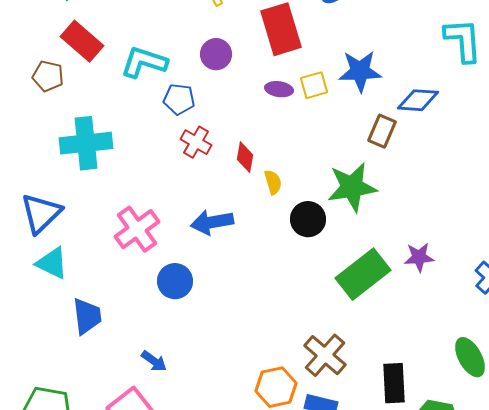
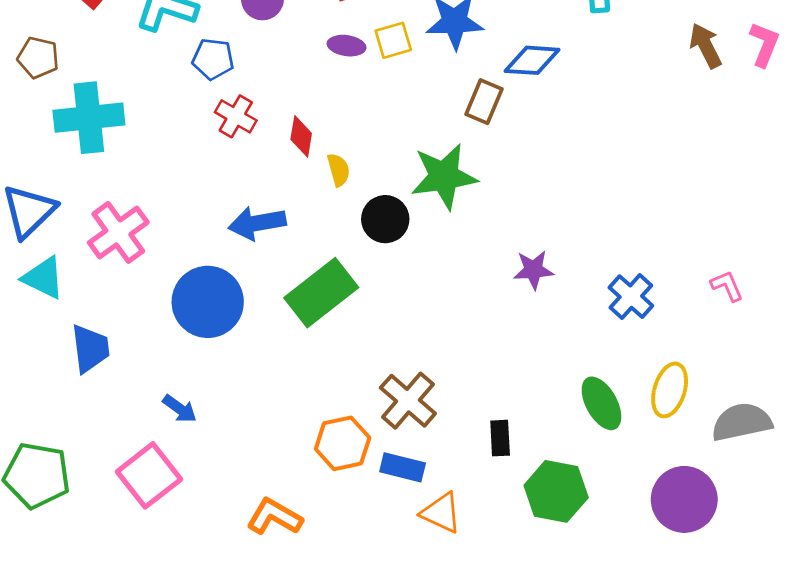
brown pentagon: (48, 76) -> (38, 58), moved
pink cross: (137, 229) -> (118, 232), moved
green rectangle: (363, 274) -> (321, 293), moved
blue circle: (175, 281) -> (208, 302), size x1.5
black rectangle: (394, 383) -> (500, 438), size x0.7

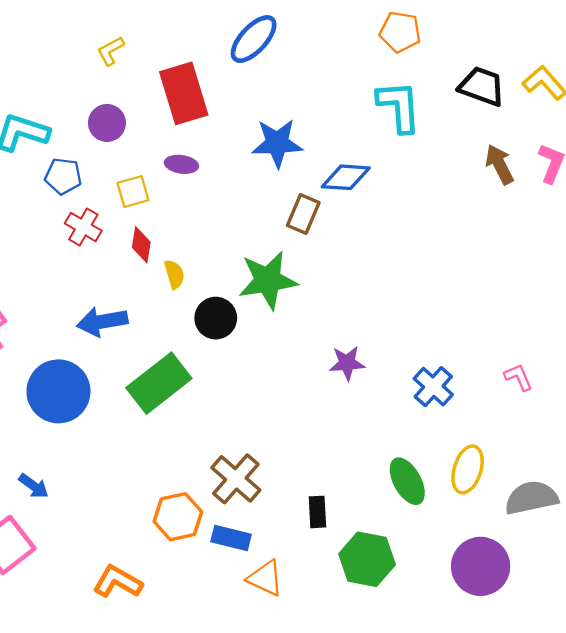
yellow square: (393, 40) -> (133, 192), moved

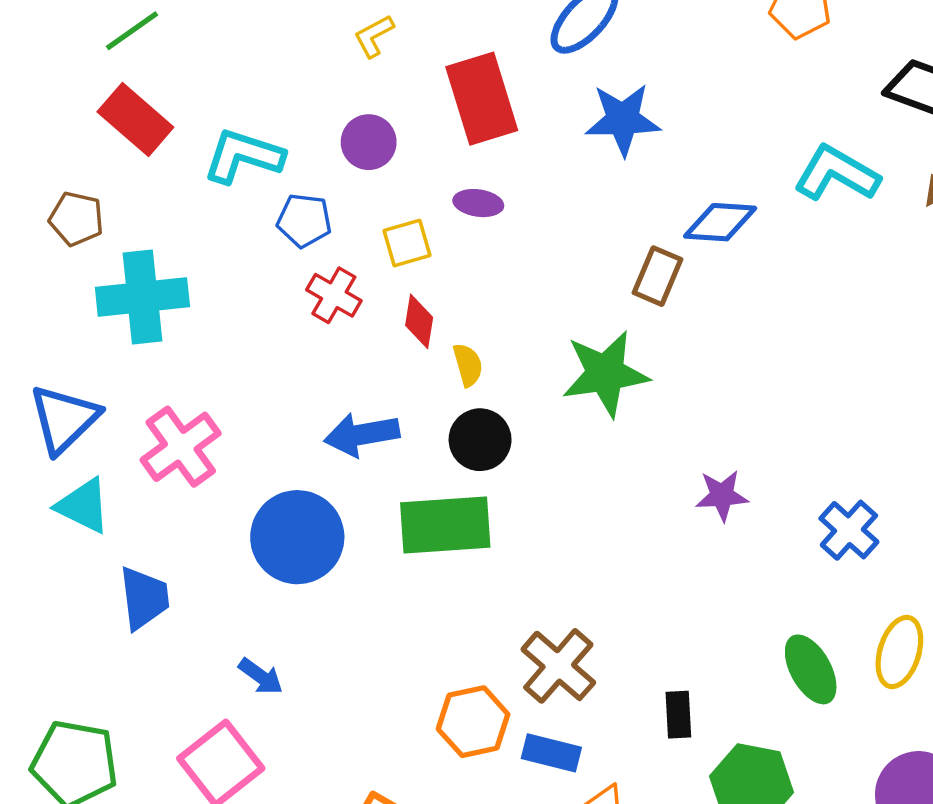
cyan L-shape: (399, 106) -> (837, 173), moved, turned -56
blue star: (277, 143) -> (623, 119), moved
black circle: (216, 318) -> (480, 440), moved
green rectangle: (159, 383) -> (445, 525), turned 34

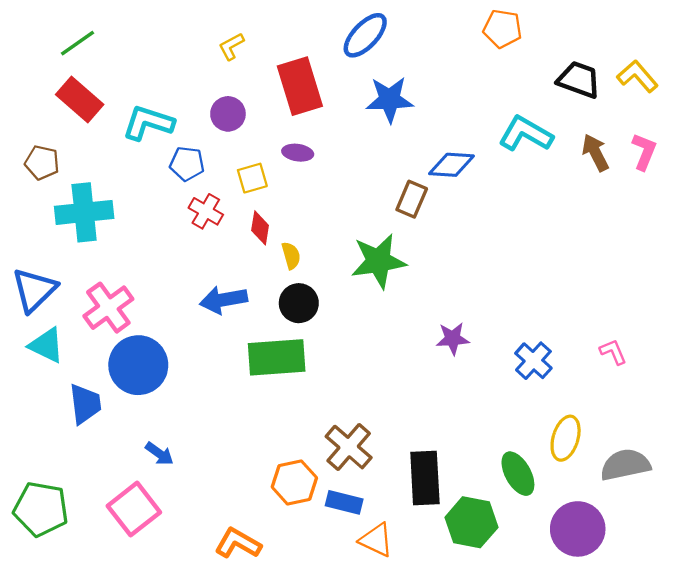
blue circle: (297, 537) -> (138, 365), moved
green ellipse: (811, 669) -> (518, 474), moved
black rectangle: (678, 715) -> (425, 478), size x1.8

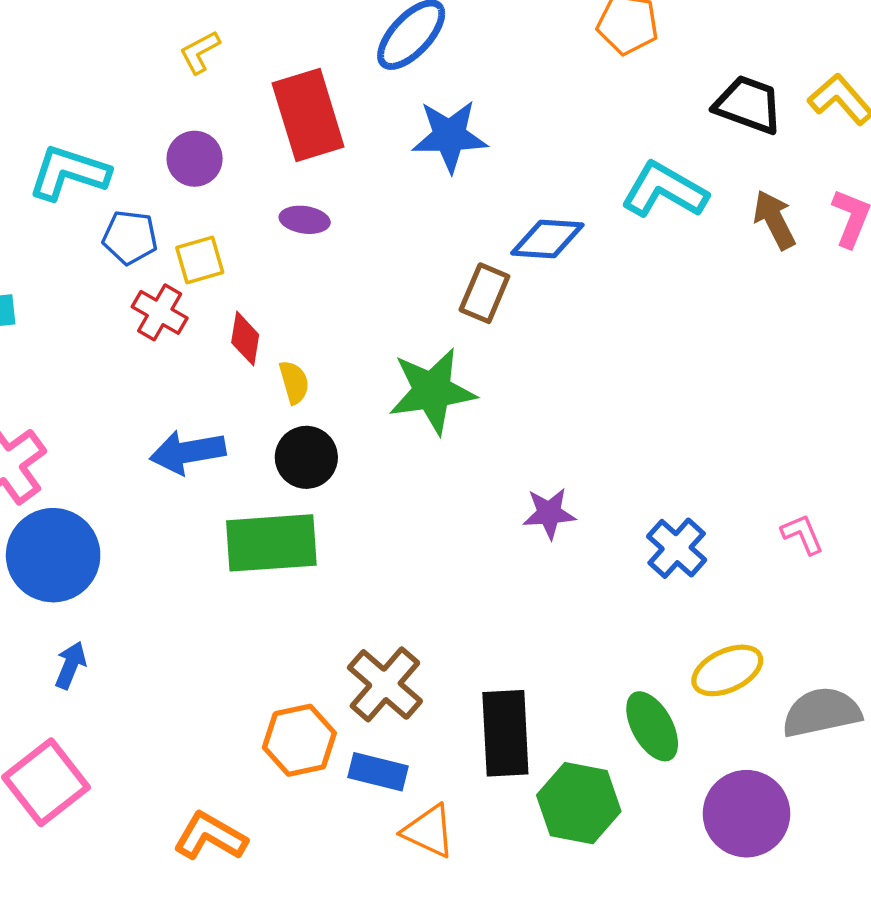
yellow square: (252, 178) -> (200, 260), moved
yellow ellipse: (566, 438) -> (727, 670), turned 48
blue arrow: (159, 454) -> (71, 665), moved, turned -104

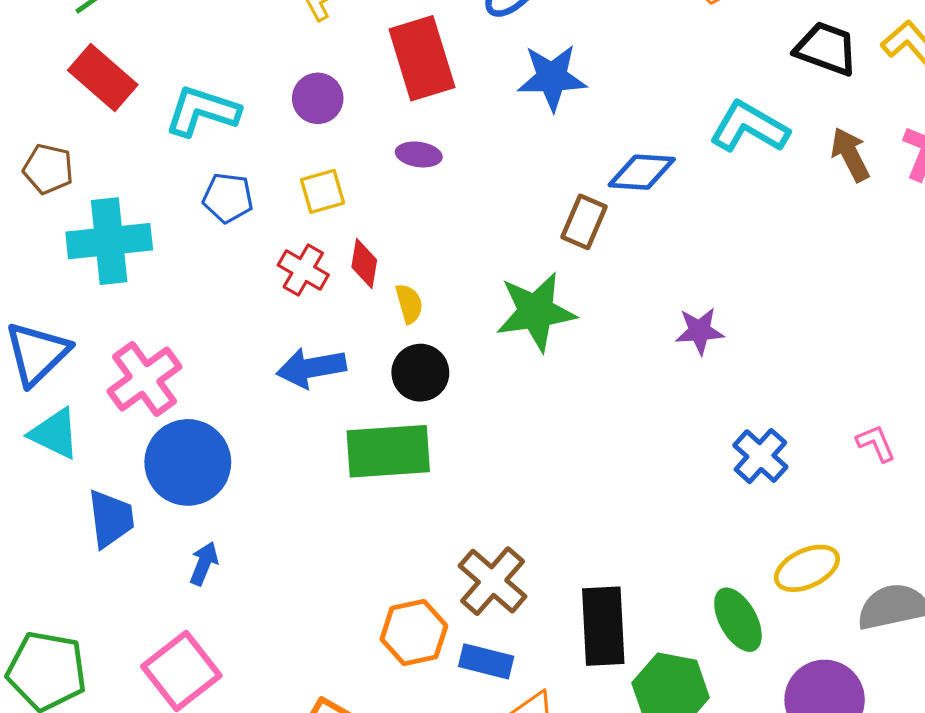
blue pentagon: (130, 237) -> (228, 198), moved
red cross: (160, 312) -> (303, 270), moved
purple star: (549, 513) -> (699, 331), moved

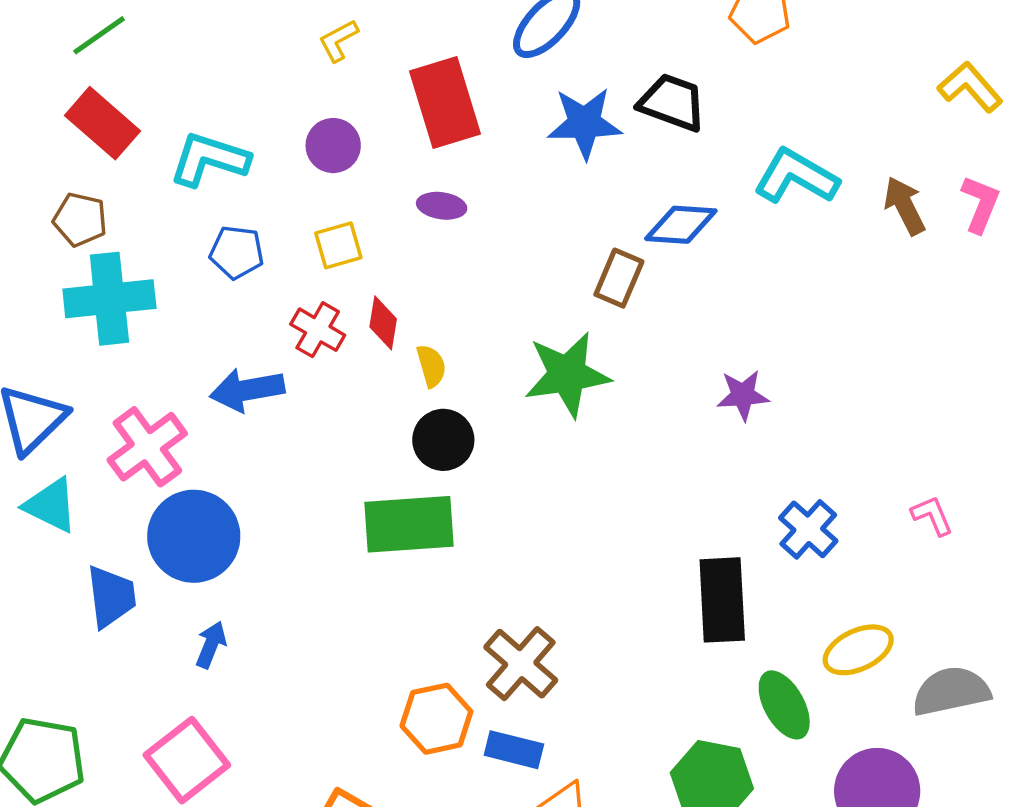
black trapezoid: (826, 49) -> (672, 102), moved
brown pentagon: (48, 169) -> (80, 220), moved
blue arrow: (311, 368) -> (247, 390), moved
black rectangle: (603, 626) -> (722, 600), moved

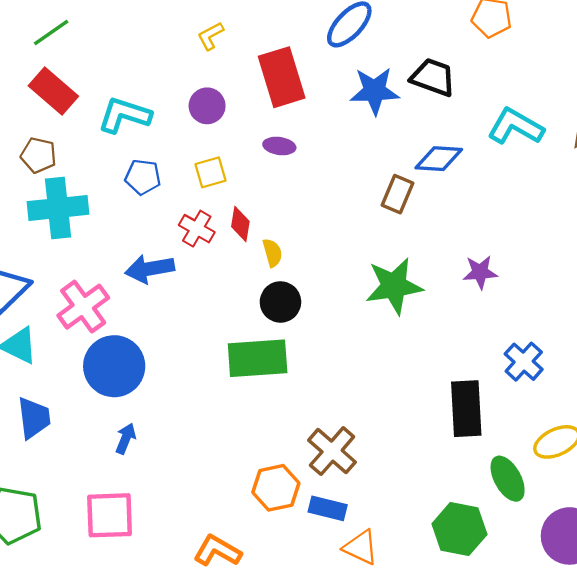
green star: (567, 374) -> (394, 286), moved
blue trapezoid: (111, 596) -> (34, 418), moved
pink square: (187, 760) -> (110, 515), turned 36

